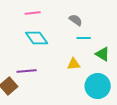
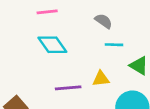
purple line: (27, 71) -> (68, 88), moved

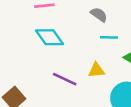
purple line: (68, 88) -> (65, 79), turned 30

